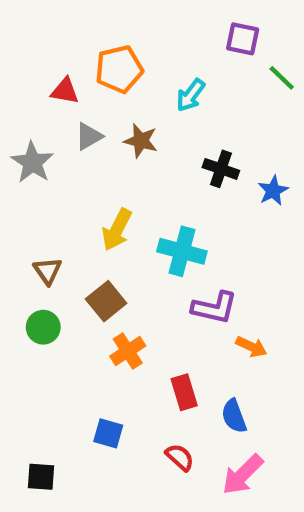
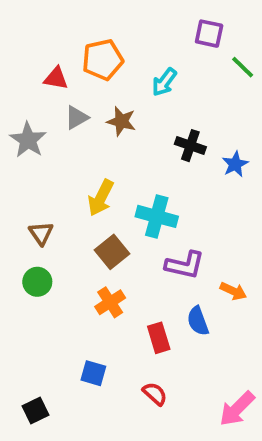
brown square: (106, 301) -> (112, 252), moved
orange arrow: (251, 347) -> (233, 291), moved
blue semicircle: (234, 416) -> (198, 321), moved
pink arrow: (243, 475) -> (237, 409), moved
black square: (41, 477) -> (35, 411), turned -30

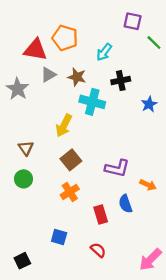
orange pentagon: (103, 60) -> (65, 38), turned 30
red triangle: (56, 78) -> (35, 50), size x1.5
black cross: (190, 146) -> (121, 81), moved, turned -30
cyan cross: (157, 216) -> (92, 102), moved

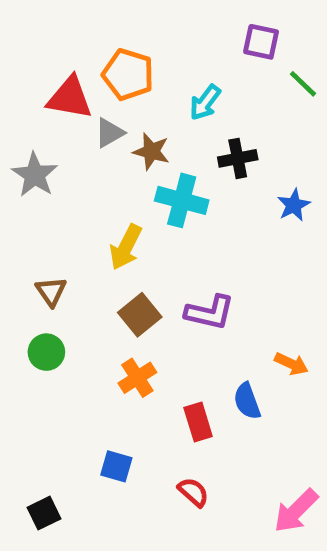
gray triangle: (48, 75) -> (109, 133), moved
purple L-shape: (117, 168) -> (210, 312), moved

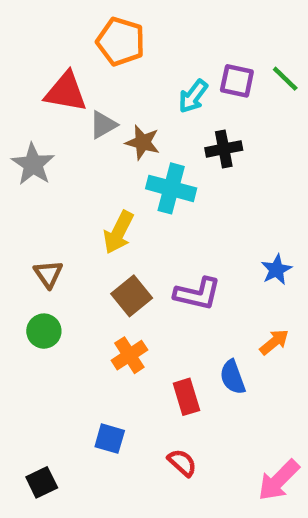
purple square: (261, 42) -> (237, 81), moved
orange pentagon: (128, 74) -> (121, 41), moved
blue star: (294, 205) -> (276, 270), moved
orange arrow: (291, 364) -> (274, 342), turned -64

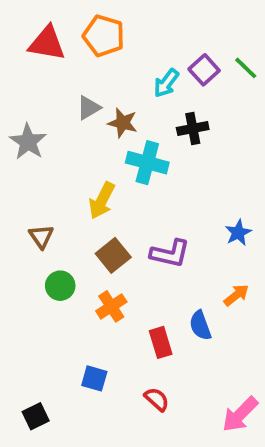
purple square: (237, 81) -> (204, 70), turned 36
red triangle: (66, 92) -> (47, 43), moved
green circle: (44, 331) -> (60, 286), moved

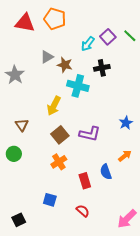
green circle: (60, 286) -> (14, 154), moved

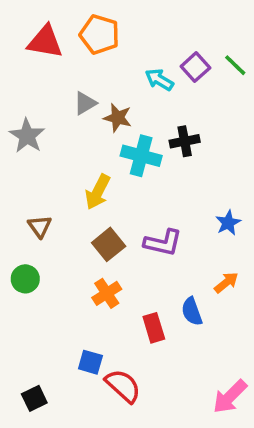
cyan arrow: (88, 44) -> (159, 80), turned 84
black cross: (102, 68) -> (185, 141), moved
red semicircle: (83, 211) -> (123, 386), moved, size x1.5

